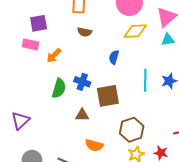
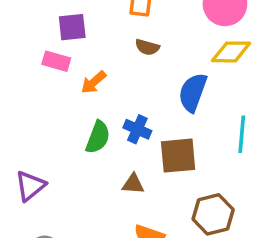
blue semicircle: (114, 57) -> (193, 92), size x1.6

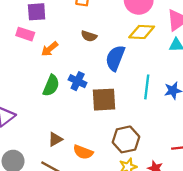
brown semicircle: (147, 47) -> (89, 36), moved
brown triangle: (133, 184) -> (55, 139), moved, turned -35

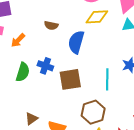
cyan line: (147, 87) -> (107, 79), moved

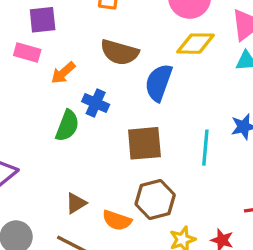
brown semicircle: (51, 25) -> (120, 52), size x1.6
blue cross: (45, 66) -> (96, 103), moved
brown hexagon: (93, 112) -> (155, 200), moved

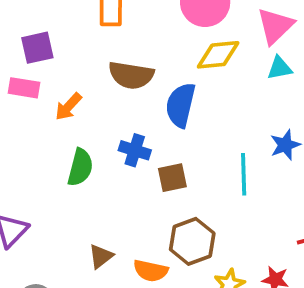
blue cross: (96, 103) -> (135, 150), moved
brown square: (144, 143) -> (172, 178), size x0.7

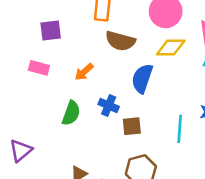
brown semicircle: (131, 75) -> (120, 41), moved
pink rectangle: (24, 88) -> (39, 68), moved
orange arrow: (68, 107) -> (84, 72), moved

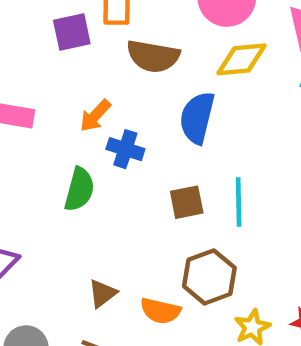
purple square: (51, 30) -> (72, 32), moved
blue cross: (109, 105) -> (125, 149), moved
cyan line: (180, 129) -> (239, 202), moved

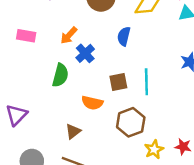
blue semicircle: (197, 118) -> (124, 36), size x0.7
blue cross: (125, 149) -> (85, 53), turned 30
orange semicircle: (160, 311) -> (92, 103), moved

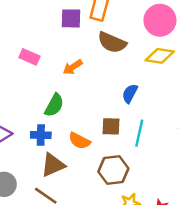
blue semicircle: (124, 36) -> (130, 94), moved
blue cross: (85, 53) -> (41, 135), moved, turned 30
brown triangle: (73, 131) -> (53, 165), size x1.5

